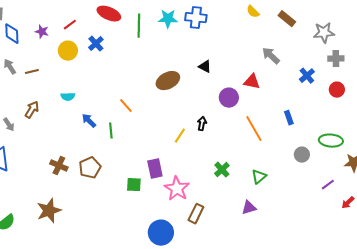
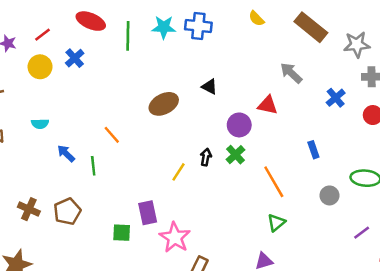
yellow semicircle: (253, 12) -> (257, 19), moved
brown rectangle: (287, 19) -> (311, 27), size x1.5
orange line: (254, 129) -> (274, 182), moved
green cross: (222, 170) -> (235, 155), moved

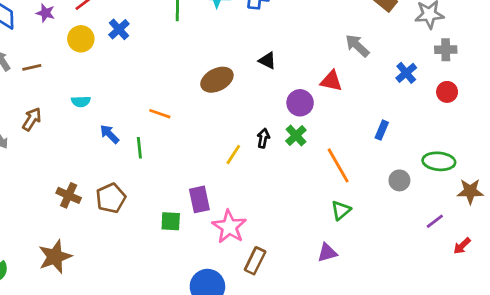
orange line: (112, 135) -> (160, 114), turned -30
blue rectangle: (313, 150) -> (382, 130), turned 42

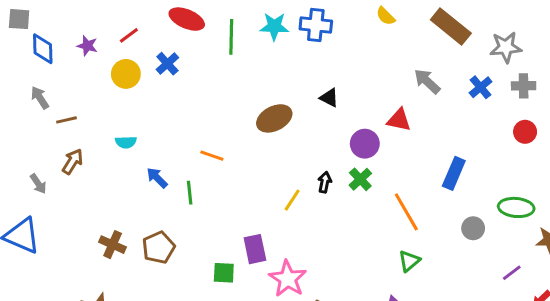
brown line: (32, 67) -> (67, 120), moved
blue cross: (406, 73) -> (481, 87), moved
blue rectangle: (382, 130) -> (454, 173), size x1.5

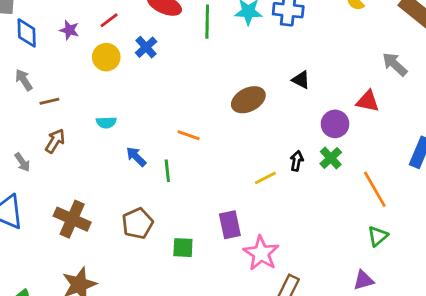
yellow line: (292, 200) -> (265, 178), turned 30
brown cross: (113, 245) -> (72, 219), moved, size x1.4
green square: (224, 273) -> (183, 248), moved

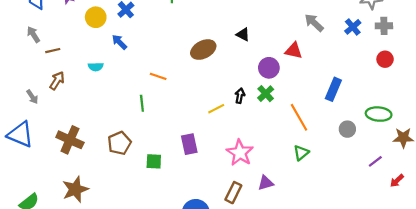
blue arrow: (136, 157) -> (119, 42), moved
pink star: (261, 253) -> (240, 153), moved
purple triangle: (363, 280) -> (266, 183), moved

